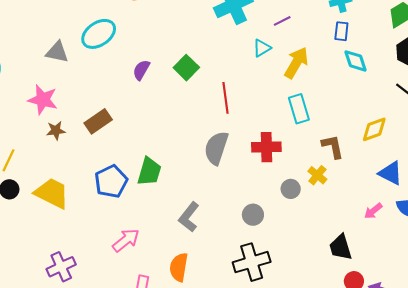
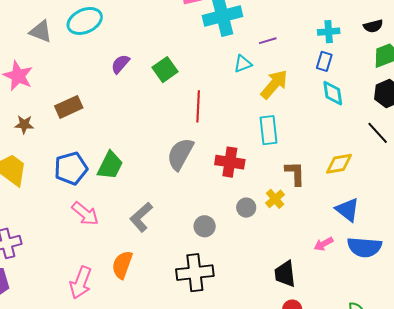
brown star: (56, 131) -> (24, 124), moved
pink arrow: (126, 240) -> (85, 214), moved, turned 68

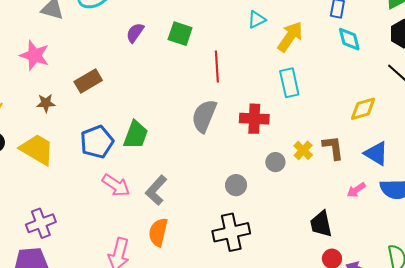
green square: (165, 70) -> (180, 34), turned -30
brown L-shape: (295, 173) -> (333, 148), moved
gray L-shape: (141, 217) -> (156, 190), moved

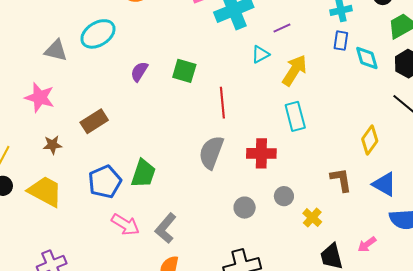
cyan diamond: (349, 39) -> (367, 58), moved
yellow diamond: (363, 109) -> (370, 140), turned -36
yellow cross: (303, 150) -> (312, 218), moved
gray circle: (236, 185) -> (245, 208), moved
pink arrow: (356, 190) -> (367, 244), moved

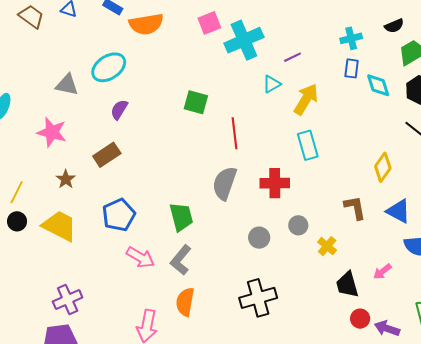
purple semicircle: (139, 72) -> (119, 110), moved
brown star: (52, 145) -> (66, 179), turned -30
green trapezoid: (143, 173) -> (181, 217), moved, turned -32

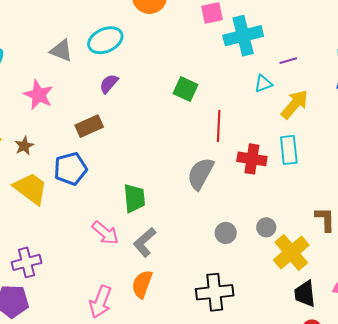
brown star: (66, 179) -> (24, 146), moved
red cross: (275, 183) -> (252, 159), moved
blue pentagon: (119, 215) -> (70, 169), moved
green trapezoid: (181, 217) -> (134, 198), moved
yellow cross: (327, 246) -> (291, 253), size x1.8

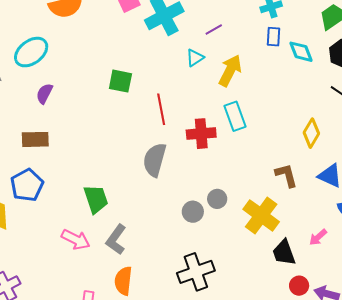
brown rectangle: (89, 126) -> (35, 139), turned 36
gray circle: (266, 227) -> (217, 199), moved

